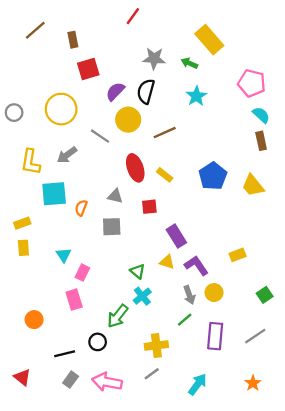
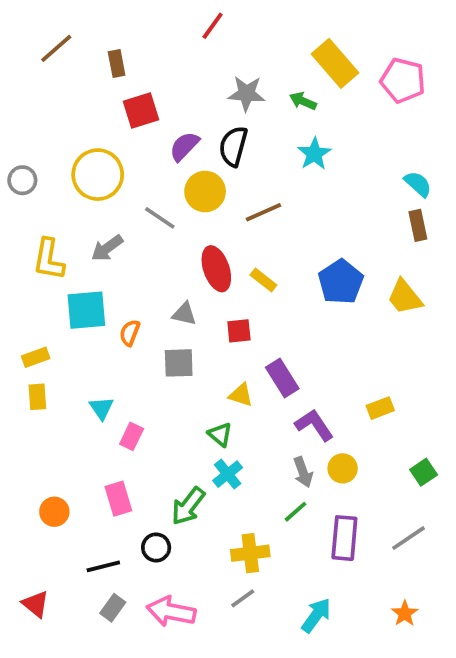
pink pentagon: (252, 83) -> (403, 80), moved
yellow triangle: (167, 262) -> (241, 395), moved
pink rectangle: (74, 300) -> (118, 499), moved

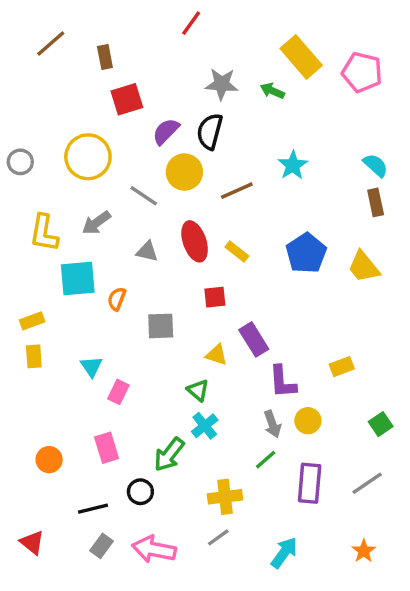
cyan star: (314, 154) -> (293, 165), moved
gray triangle: (184, 314) -> (147, 252), moved
purple L-shape: (314, 425) -> (283, 382), turned -150

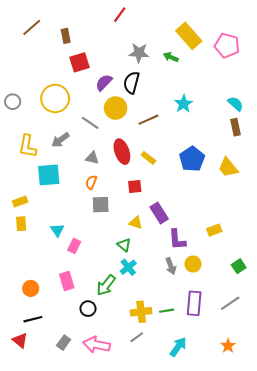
orange semicircle: (117, 299) -> (91, 182), moved
green line: (266, 460) -> (167, 311), moved, turned 32
black line: (93, 509) -> (33, 319), moved

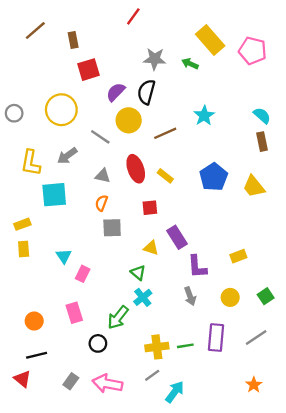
yellow circle: (193, 264) -> (230, 297), moved
cyan arrow: (178, 347) -> (175, 392), moved

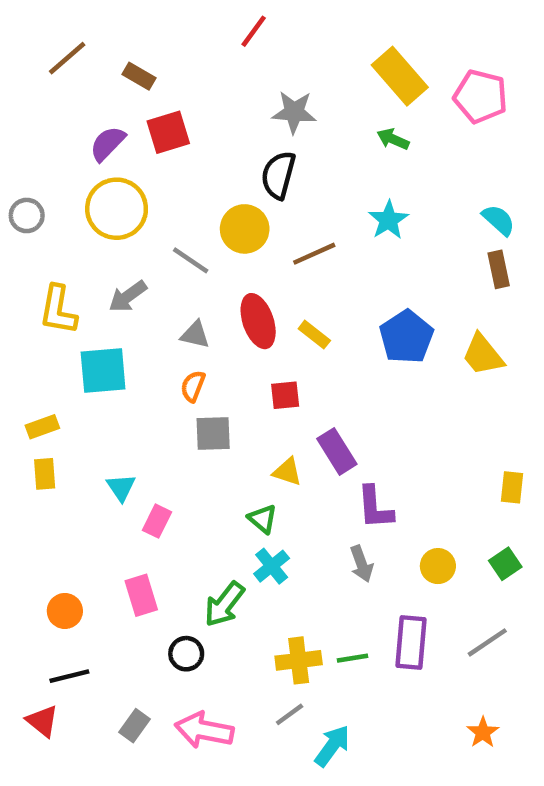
brown rectangle: (73, 40) -> (139, 76), turned -49
green arrow: (190, 64) -> (393, 139), moved
purple semicircle: (116, 92) -> (108, 144), moved
yellow rectangle: (238, 256) -> (512, 487), moved, turned -63

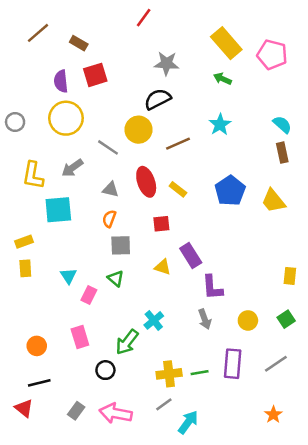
purple semicircle: (108, 144) -> (61, 81), turned -50
black semicircle: (278, 175) -> (158, 99), turned 48
green triangle: (263, 519) -> (116, 278), moved

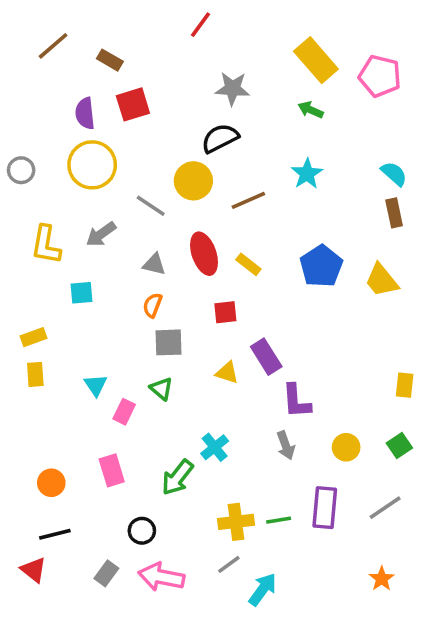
cyan square: (58, 210) -> (81, 293), size x0.6
black circle: (105, 370) -> (142, 531), moved

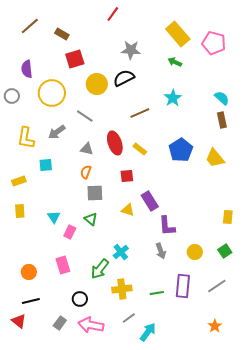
purple semicircle: (85, 113) -> (27, 69), moved
yellow circle: (193, 181) -> (97, 84), moved
yellow rectangle: (34, 337) -> (19, 181), moved
yellow cross: (236, 522) -> (122, 289), moved

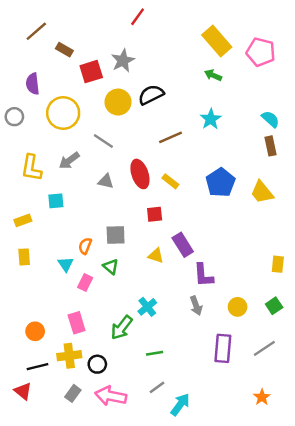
brown rectangle: (62, 34) -> (64, 50), moved
gray star: (131, 50) -> (123, 61), moved, turned -30
orange semicircle: (86, 172) -> (85, 246), moved
yellow cross: (122, 289) -> (69, 356), moved
green line: (157, 293) -> (155, 353), moved

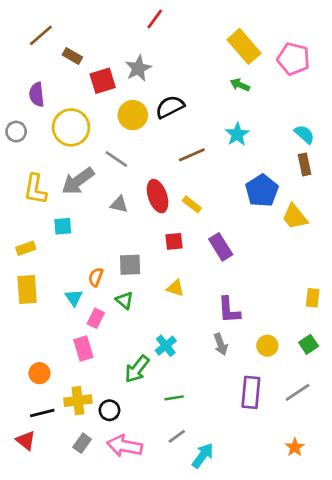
gray arrow: (69, 161) -> (78, 181), size x1.4
blue pentagon: (220, 183) -> (262, 191), moved
purple rectangle: (183, 245) -> (221, 247), moved
yellow rectangle: (24, 257) -> (27, 289), size x1.5
pink rectangle: (77, 323) -> (83, 348), moved

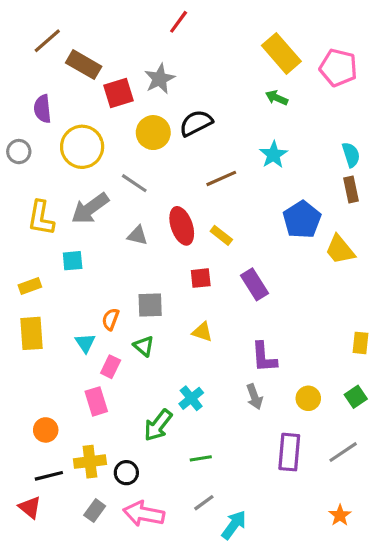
brown rectangle: (72, 56) -> (84, 65), size x1.5
cyan semicircle: (304, 134) -> (351, 155), turned 30

